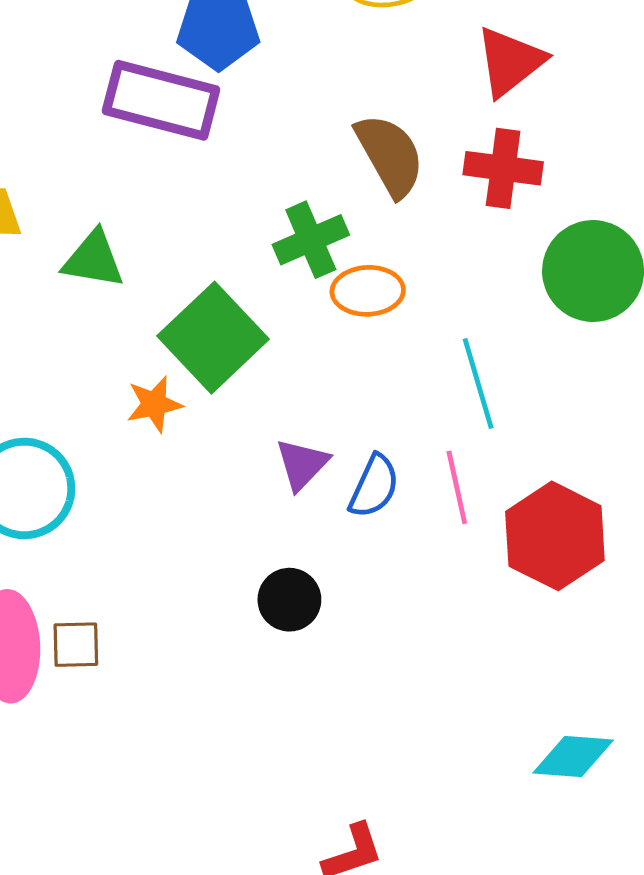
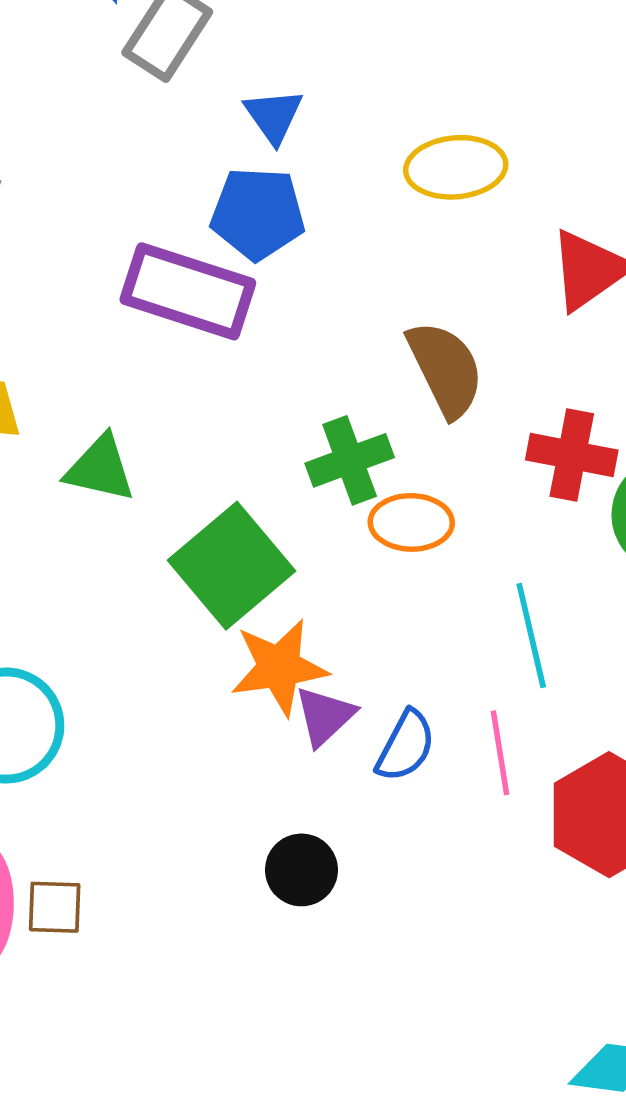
red cross: (503, 168) -> (572, 455), moved
orange star: (154, 404) -> (279, 667), moved, size x1.5

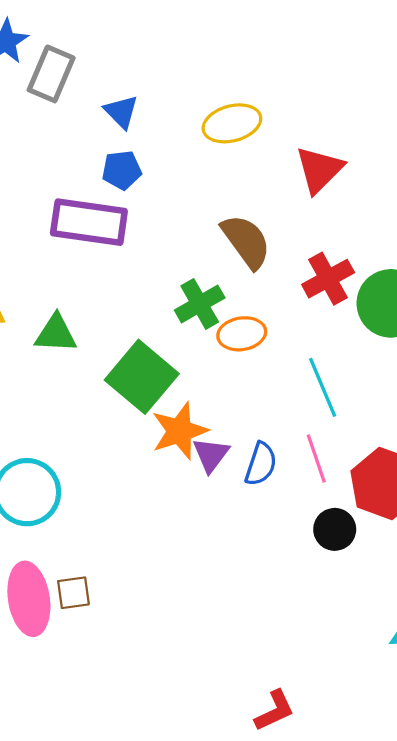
blue pentagon: (258, 214) -> (122, 170), size x0.7
red cross: (572, 455) -> (328, 279), turned -30
black circle: (301, 870) -> (335, 529), moved

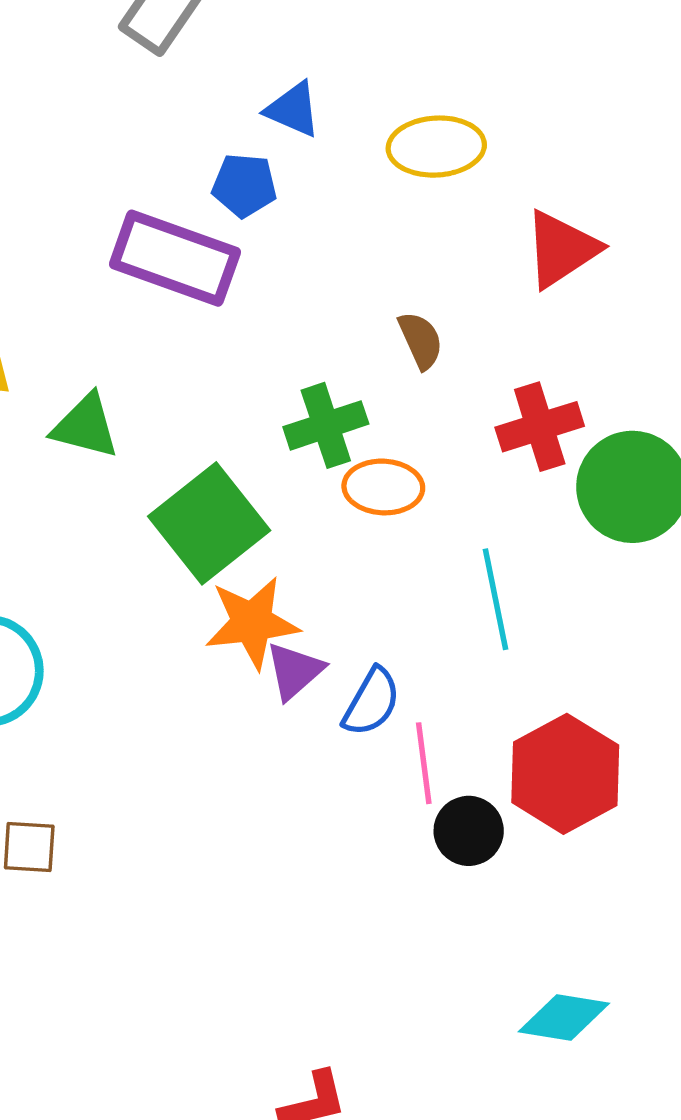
blue triangle: (121, 112) -> (293, 109), moved, turned -33
brown semicircle: (246, 241) -> (421, 340), size x0.6
pink line: (316, 458) -> (424, 763), moved

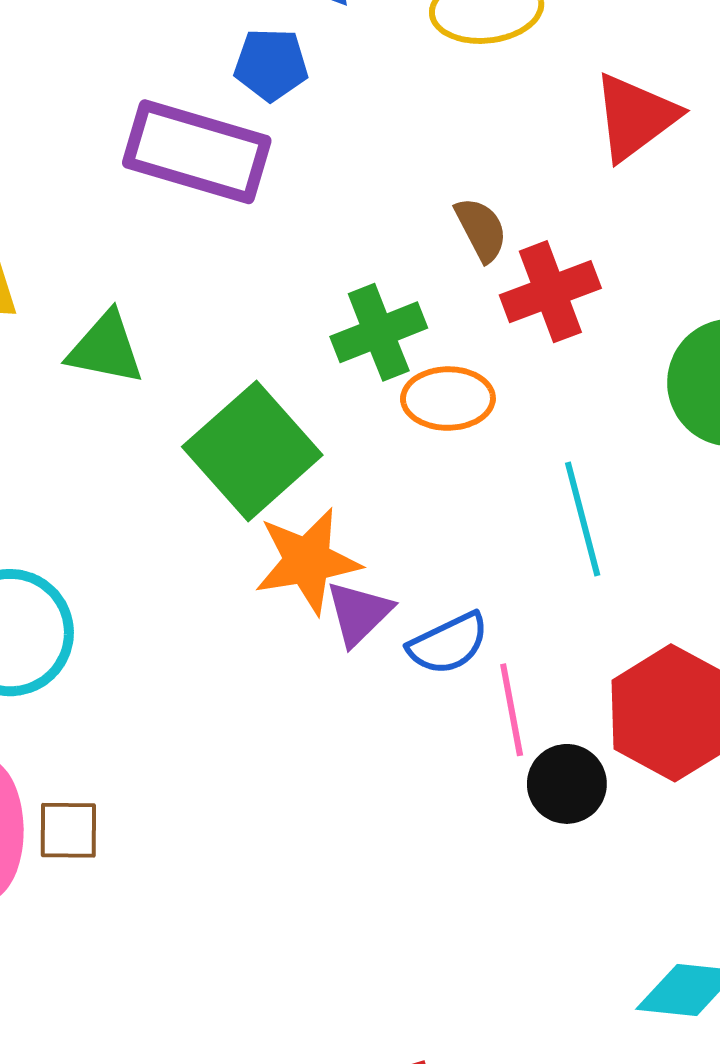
red cross: (540, 427) -> (550, 292), moved
blue semicircle: (372, 702) -> (448, 644), turned 38

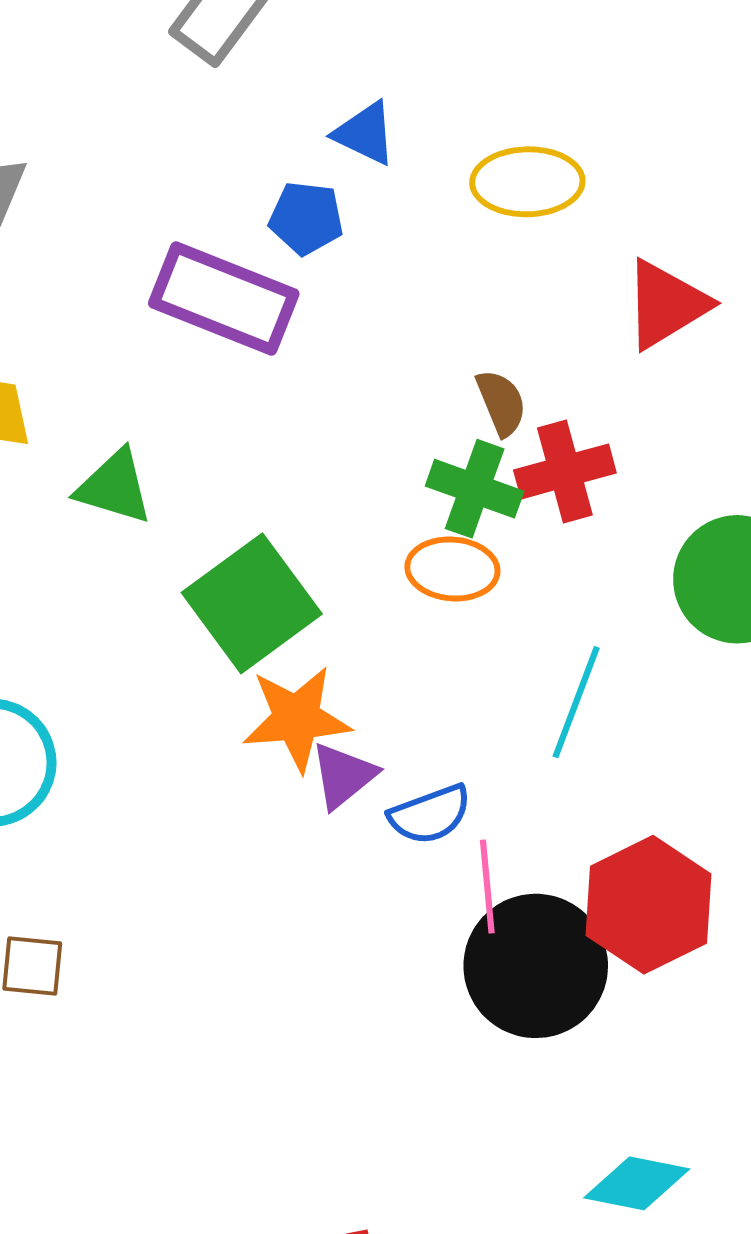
green cross: (379, 332) -> (475, 489), moved, turned 36
cyan line: (583, 519) -> (576, 702), turned 30
black circle: (567, 784) -> (536, 966), size x1.8

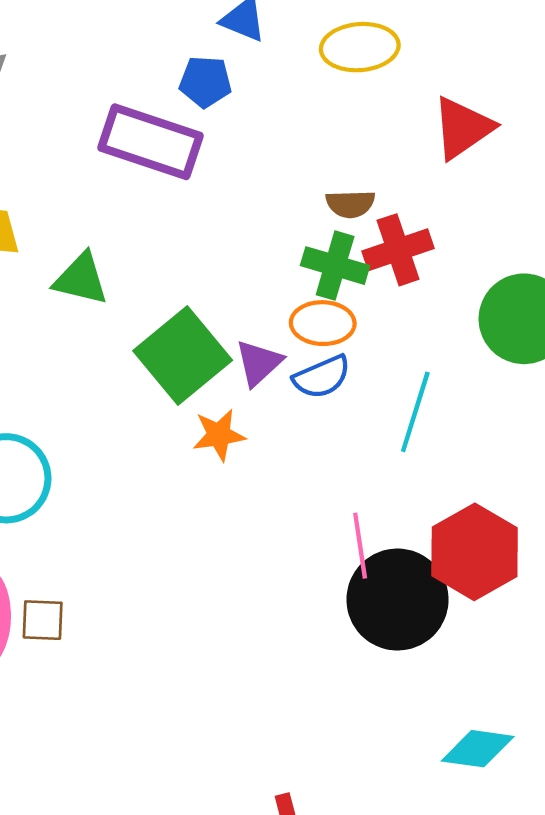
brown semicircle: (501, 403) -> (350, 204), turned 114
orange star: (297, 719) -> (219, 435), size x0.7
purple triangle: (343, 776) -> (259, 363), moved
blue semicircle: (430, 814) -> (322, 377), moved

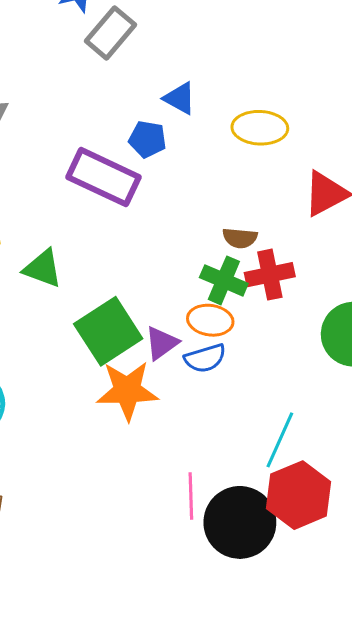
cyan line: (415, 412) -> (280, 440), moved
orange star: (219, 435) -> (127, 391), size x1.6
pink line: (360, 546) -> (191, 496), moved

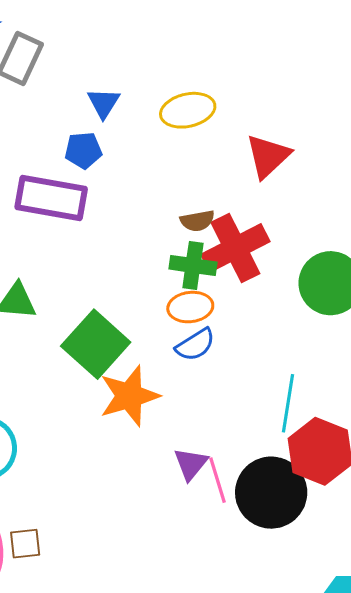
blue triangle: (180, 98) -> (103, 103), turned 48
red cross: (270, 275) -> (235, 248), size x1.4
purple triangle: (162, 343) -> (191, 464), moved

